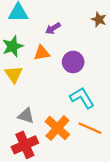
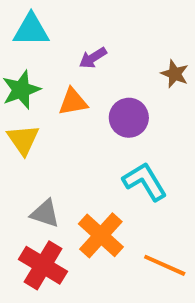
brown star: (99, 19) -> (175, 74), moved
orange line: (90, 128) -> (165, 265), moved
red cross: (25, 145) -> (43, 265), turned -35

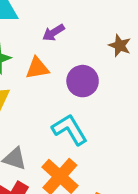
cyan L-shape: (145, 182) -> (70, 130), moved

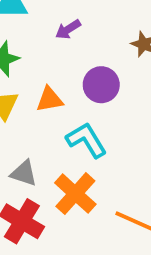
orange triangle: (37, 68) -> (50, 99), moved

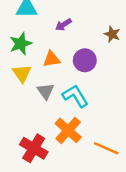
orange triangle: (50, 99) -> (52, 59), moved
gray triangle: (24, 173) -> (46, 91), moved, turned 36

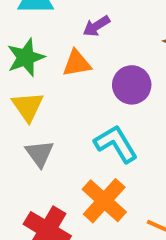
orange triangle: (52, 59) -> (77, 63), moved
gray triangle: (46, 91) -> (39, 154), moved

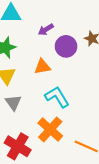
orange triangle: (77, 63) -> (42, 67), moved
purple circle: (132, 85) -> (66, 46), moved

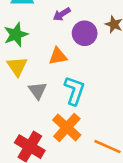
cyan L-shape: (57, 97) -> (74, 91), turned 50
gray triangle: (13, 103) -> (37, 91), moved

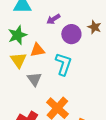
orange triangle: (58, 56) -> (37, 50), moved
cyan L-shape: (74, 91) -> (63, 64), moved

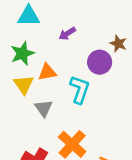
purple circle: (71, 34) -> (100, 62), moved

